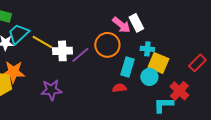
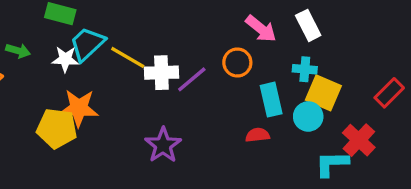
white rectangle: (136, 23) -> (308, 25), moved
orange circle: (107, 45) -> (237, 62), size x0.7
cyan rectangle: (127, 67) -> (271, 100), turned -30
purple star: (51, 90) -> (163, 145), moved, turned -30

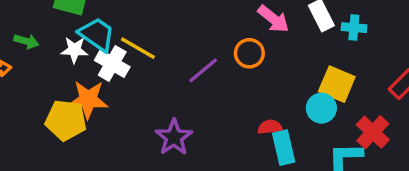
cyan trapezoid: (87, 44) -> (97, 34), turned 78
cyan cross: (305, 69) -> (354, 28), moved
white cross: (161, 73) -> (112, 64), moved, turned 32
cyan rectangle: (271, 100) -> (284, 148), moved

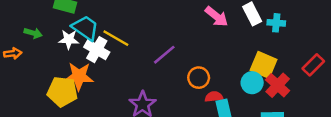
orange circle: (249, 53) -> (199, 78), moved
red cross: (373, 132) -> (278, 85), moved

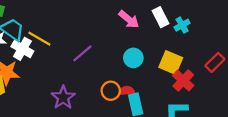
cyan cross: (276, 23) -> (182, 25), turned -35
orange circle: (199, 78) -> (111, 91), moved
cyan circle: (252, 83) -> (133, 58), moved

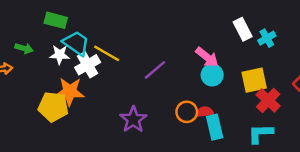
pink arrow: (129, 19) -> (207, 57), moved
white cross: (22, 49) -> (88, 65), turned 30
yellow square: (171, 62) -> (254, 80), turned -35

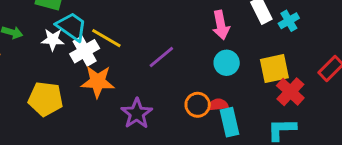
pink arrow: (207, 57) -> (221, 25), moved, turned 40
orange star: (70, 92) -> (98, 82), moved

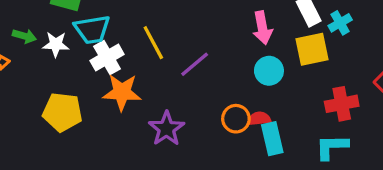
cyan trapezoid: (72, 27) -> (92, 29), turned 136
yellow line: (106, 38) -> (153, 43), moved, turned 32
white star: (53, 40) -> (56, 44), moved
yellow square: (274, 69) -> (312, 49), moved
red cross: (290, 92) -> (342, 104), turned 36

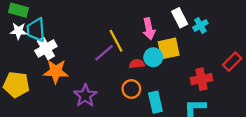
cyan trapezoid: (92, 29) -> (36, 30), turned 95
yellow line: (153, 43) -> (116, 41), moved
white star: (56, 44) -> (19, 31), moved
yellow square: (312, 49) -> (169, 48), moved
red semicircle: (259, 119) -> (137, 64), moved

